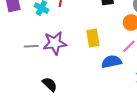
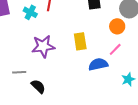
gray line: (31, 46) -> (19, 72), moved

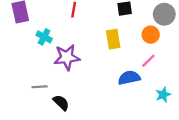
cyan cross: (30, 12) -> (44, 37), moved
yellow rectangle: (80, 41) -> (113, 39), moved

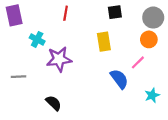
orange circle: (151, 35) -> (149, 39), moved
blue semicircle: (129, 78) -> (119, 79), turned 65
gray line: (40, 87) -> (18, 77), moved

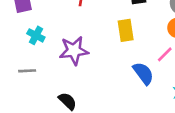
cyan cross: (37, 39) -> (36, 35), moved

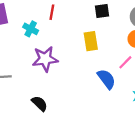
cyan cross: (36, 35) -> (31, 29), moved

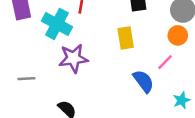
cyan cross: (31, 29) -> (57, 24), size x1.6

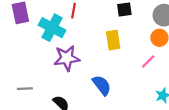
gray line: (26, 79) -> (25, 89), moved
blue semicircle: (143, 81) -> (102, 85), moved

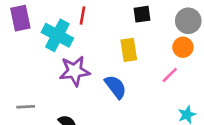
blue semicircle: (102, 85) -> (116, 87), moved

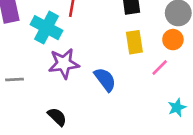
yellow rectangle: (129, 50) -> (134, 42), moved
gray line: (26, 107) -> (15, 79), moved

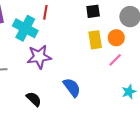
orange circle: (173, 40) -> (116, 38), moved
blue semicircle: (105, 79) -> (72, 87), moved

